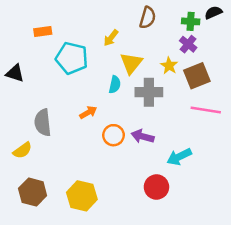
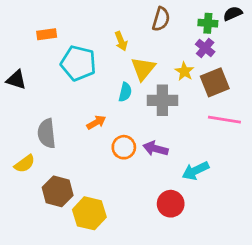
yellow arrow: (111, 38) -> (121, 41), turned -60
brown hexagon: (33, 192) -> (58, 191), moved

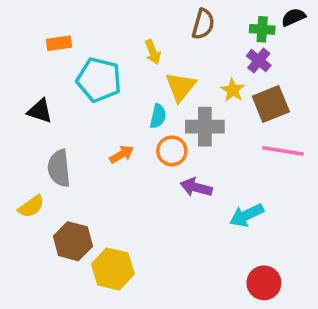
black triangle: (16, 80) -> (40, 111), moved
orange circle: (124, 147) -> (172, 151), moved
red circle: (171, 204) -> (264, 283), moved

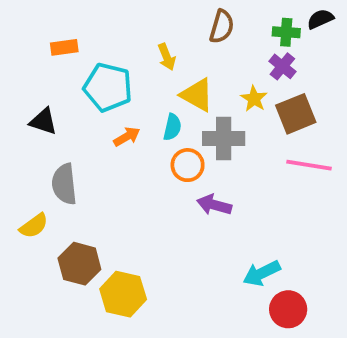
yellow triangle: (181, 87) -> (197, 95), turned -40
orange arrow: (122, 154) -> (127, 137), moved
cyan arrow: (247, 215) -> (262, 273), moved

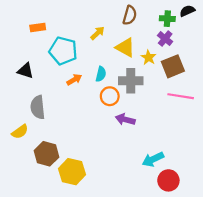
yellow arrow: (167, 57) -> (98, 33), turned -112
yellow triangle: (197, 95) -> (125, 47), moved

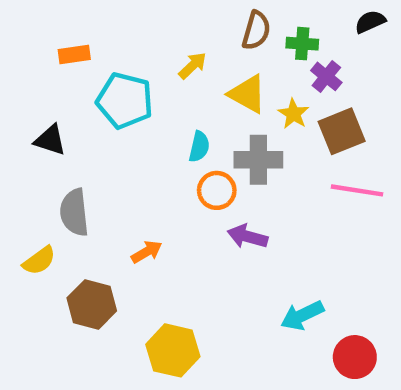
green cross: (167, 19) -> (302, 44), moved
orange arrow: (74, 80) -> (147, 252), moved
yellow hexagon: (72, 172) -> (173, 350), moved
red circle: (168, 180) -> (355, 357), moved

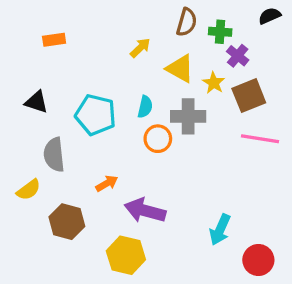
cyan pentagon: (125, 101) -> (96, 115), moved
purple arrow: (247, 236) -> (145, 211), moved, size x1.4
cyan arrow: (302, 315) -> (220, 230), turned -40

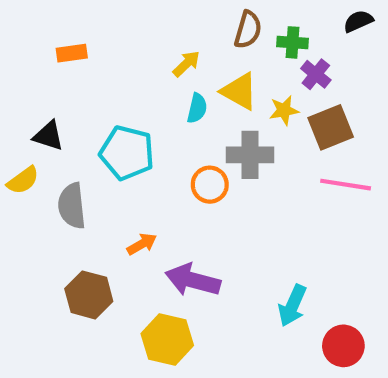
yellow star: (214, 83) -> (284, 110), turned 30
cyan semicircle: (145, 107) -> (197, 108), moved
yellow semicircle: (29, 190) -> (23, 180), moved

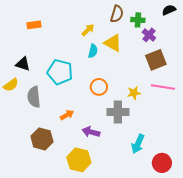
yellow star: (284, 110) -> (134, 93), moved
gray cross: (250, 155) -> (118, 112), moved
purple arrow: (193, 280) -> (91, 132), size x0.7

